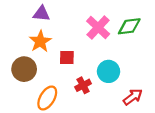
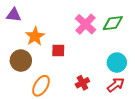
purple triangle: (41, 14) -> (14, 15), moved
cyan circle: (109, 71) -> (117, 63), moved
red cross: (83, 85) -> (82, 83), moved

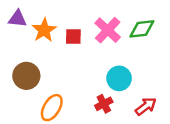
orange star: (35, 36) -> (44, 30), moved
red square: (58, 50) -> (73, 36), moved
cyan circle: (117, 63) -> (119, 78), moved

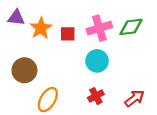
pink cross: (108, 30) -> (99, 28), turned 30
cyan circle: (119, 78) -> (97, 61), moved

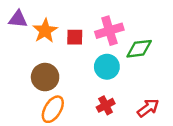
green diamond: (131, 27) -> (139, 49), moved
brown circle: (24, 70) -> (45, 77), moved

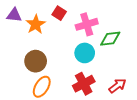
red square: (75, 37) -> (59, 13), moved, turned 32
red cross: (106, 105) -> (84, 84), size x1.5

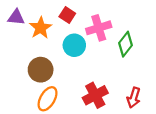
green diamond: (110, 39) -> (125, 44), turned -45
cyan circle: (85, 53) -> (74, 45), moved
red arrow: (117, 86) -> (134, 98), turned 144

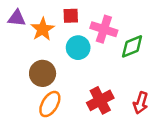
red square: (67, 15) -> (71, 16), turned -35
pink cross: (99, 28) -> (104, 29), turned 35
green diamond: (125, 44) -> (132, 46), turned 30

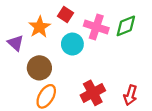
red square: (71, 16) -> (66, 14), turned 35
purple triangle: (17, 18) -> (16, 43), moved, turned 36
green diamond: (132, 46) -> (126, 26), moved

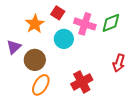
purple triangle: (16, 43) -> (14, 47), moved, turned 35
red arrow: (130, 95) -> (119, 63), moved

